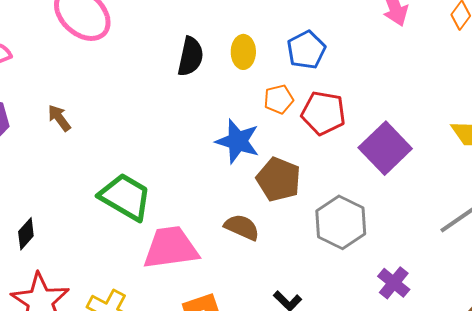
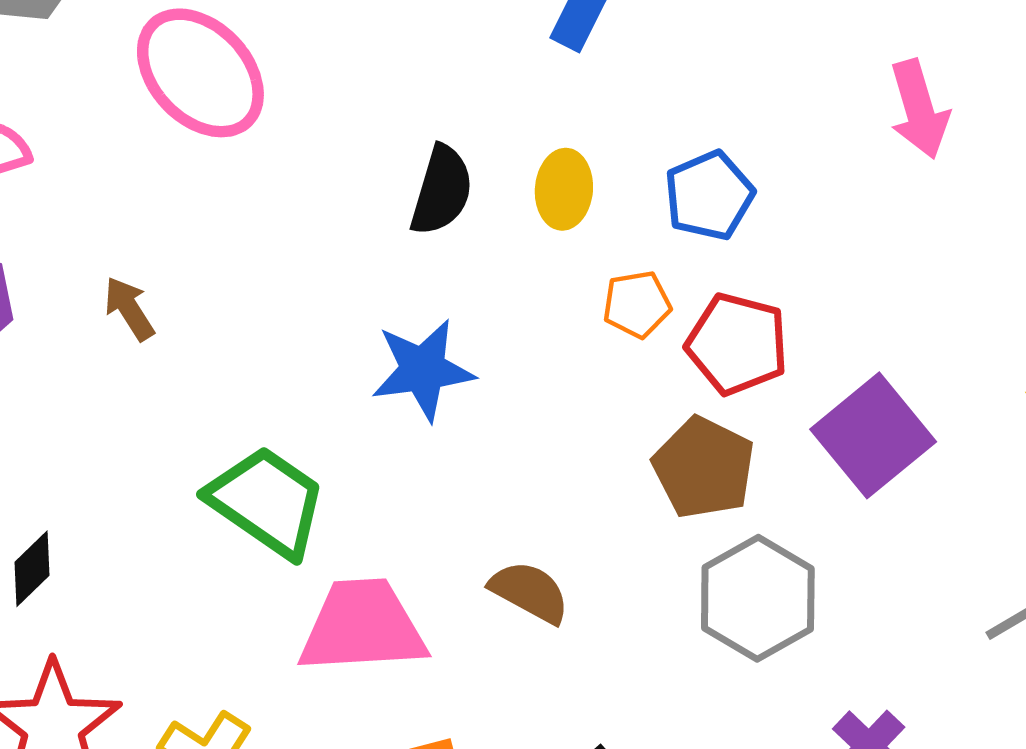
blue star: (238, 141) -> (423, 370), moved, turned -30
brown pentagon: (279, 179) -> (704, 468), moved

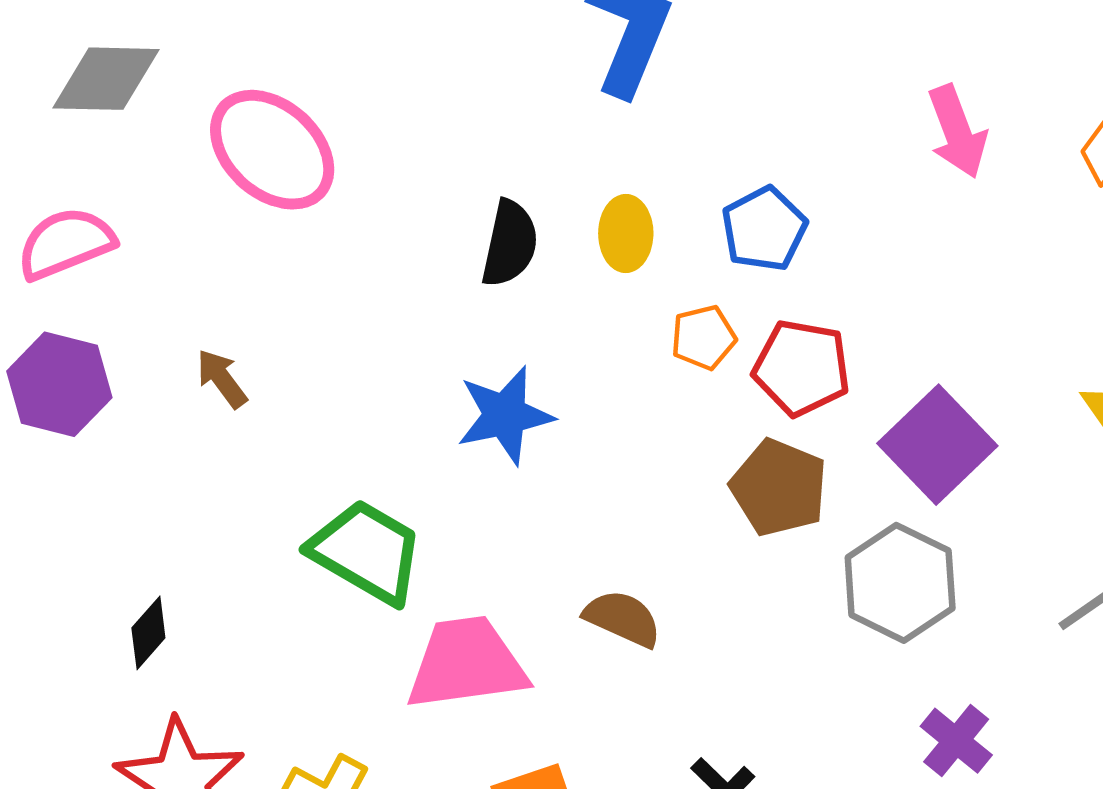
gray hexagon: (758, 598) -> (900, 583), moved

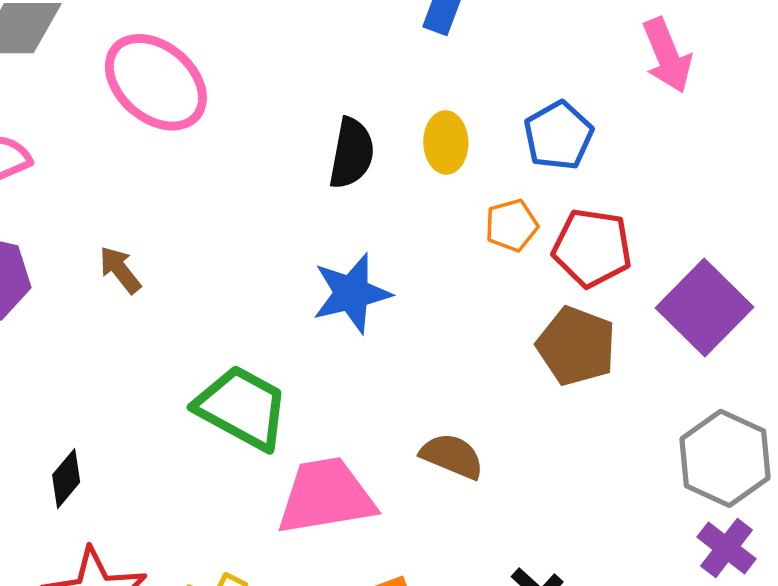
pink arrow: (957, 132) -> (667, 55), moved
gray hexagon: (900, 583) -> (725, 458), moved

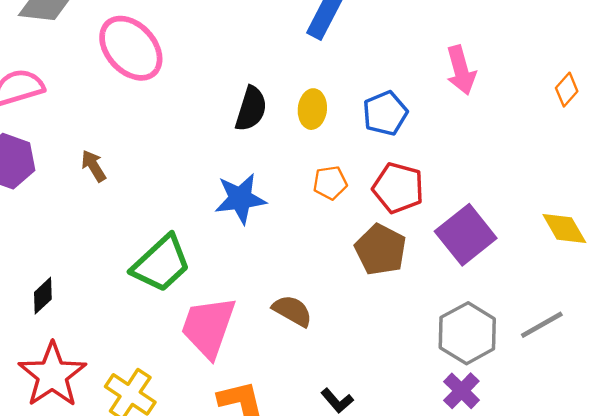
orange pentagon: (511, 225) -> (330, 183), moved
green trapezoid: (242, 408) -> (161, 264), turned 102
pink trapezoid: (326, 496) -> (208, 327), turned -68

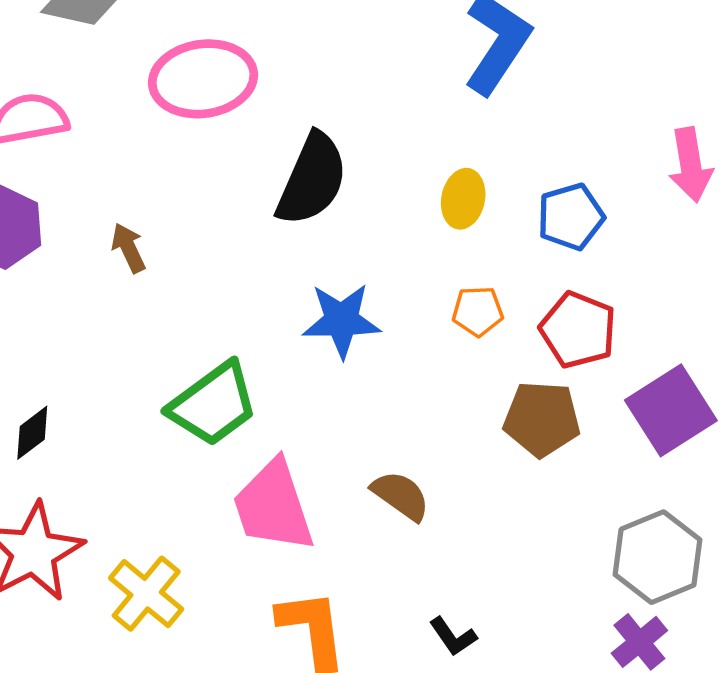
pink ellipse: (131, 48) -> (203, 79), turned -62
black semicircle: (251, 109) -> (312, 179), moved, size x1.4
brown pentagon: (381, 250) -> (542, 419), turned -30
pink trapezoid: (208, 327) -> (273, 506), turned -44

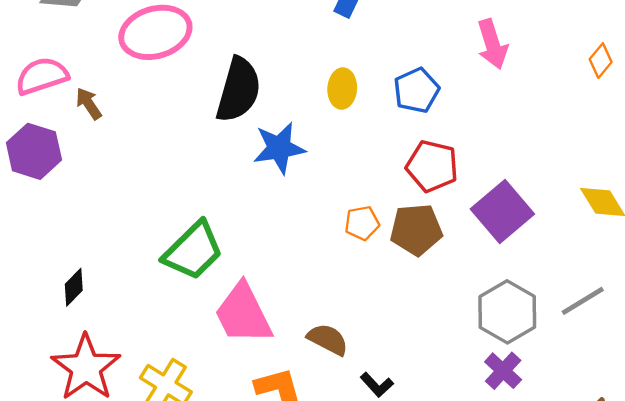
brown arrow: (128, 248) -> (89, 104), moved
orange pentagon: (478, 311) -> (362, 223), moved
blue star: (342, 320) -> (279, 148), moved
brown semicircle: (401, 496) -> (328, 339), moved

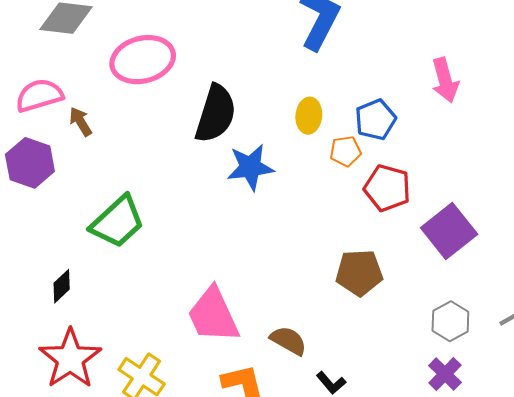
orange pentagon: (362, 223) -> (345, 151), moved
brown pentagon: (416, 230) -> (359, 273), moved
green trapezoid: (193, 251) -> (118, 222), moved
gray hexagon: (507, 312) -> (450, 321), size x0.7

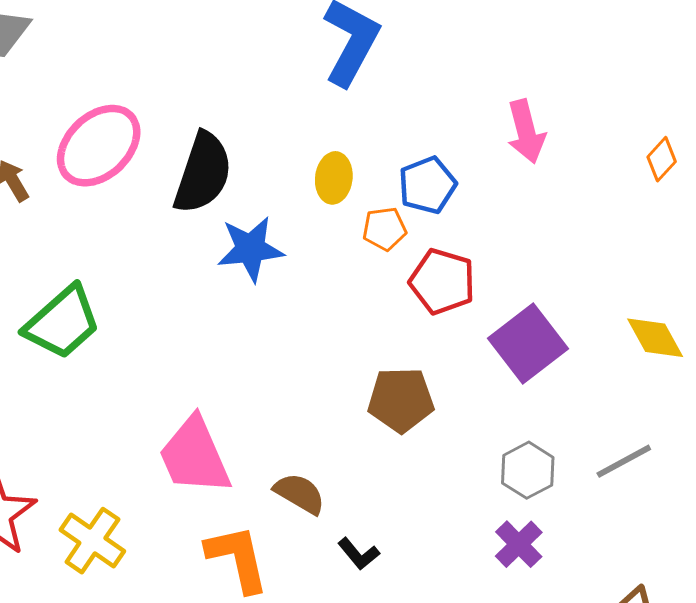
pink ellipse: (143, 60) -> (99, 146), moved, turned -30

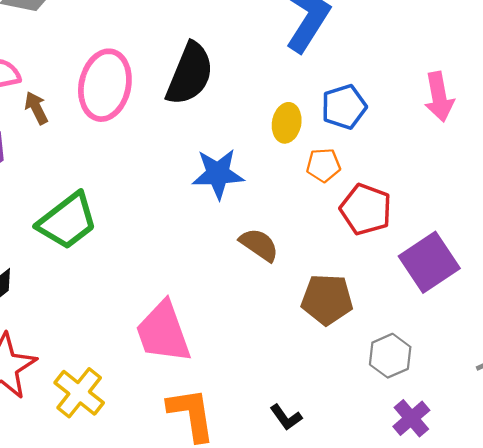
pink ellipse: (99, 146) -> (105, 85), turned -38
black semicircle: (203, 173) -> (190, 74), moved
blue pentagon: (427, 185) -> (344, 107), moved
gray hexagon: (528, 470) -> (390, 356), moved
brown semicircle: (300, 494) -> (259, 245), moved

